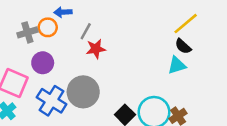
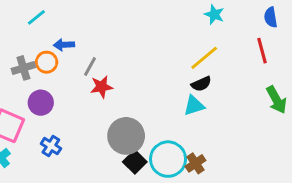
black semicircle: (183, 46) -> (201, 84), turned -66
gray circle: (83, 92) -> (126, 136), moved
blue cross: (52, 101) -> (51, 146), size x0.6

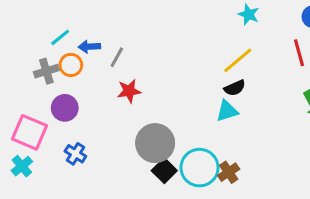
cyan line: (36, 17) -> (60, 37), moved
gray line: (90, 67) -> (117, 57), moved

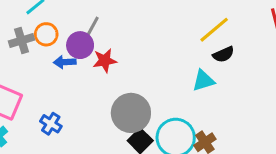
blue arrow: (89, 47) -> (65, 62), moved
black semicircle: (235, 88) -> (223, 54), moved
purple circle: (65, 108) -> (80, 45), moved

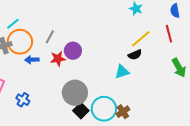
yellow line: (214, 30) -> (141, 39), moved
orange circle: (46, 34) -> (20, 42), size x1.6
purple circle: (80, 45) -> (73, 51), moved

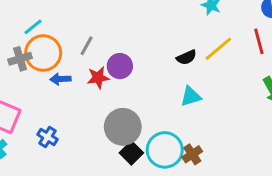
black semicircle: (135, 55) -> (186, 57), moved

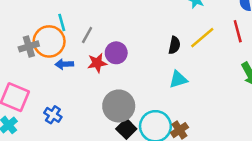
cyan line: (33, 27) -> (62, 22), moved, turned -66
black semicircle: (186, 57) -> (174, 45), turned -54

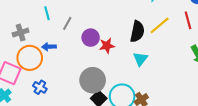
orange circle: (49, 41) -> (30, 58), moved
black semicircle: (174, 45) -> (137, 31), size x1.5
red star: (97, 63) -> (107, 46), moved
cyan triangle: (178, 79) -> (140, 59), turned -35

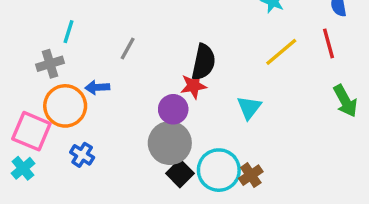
cyan line: (47, 13) -> (69, 32), moved, turned 32
black semicircle: (137, 31) -> (204, 62), moved
purple circle: (91, 38) -> (173, 109), moved

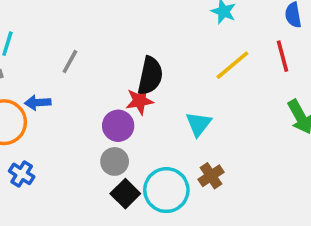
gray circle: (170, 143) -> (115, 161), size x0.6
brown cross: (251, 175) -> (211, 176), moved

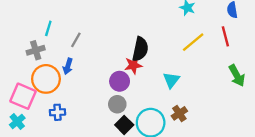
gray line: (70, 61) -> (76, 40), moved
blue arrow: (38, 103) -> (68, 66), turned -70
blue cross: (22, 174) -> (57, 112), turned -35

